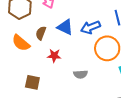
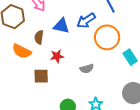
brown square: (32, 82) -> (41, 76), moved

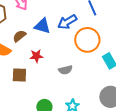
brown semicircle: (39, 37) -> (19, 36), turned 40

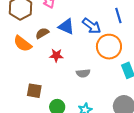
blue arrow: (67, 22) -> (92, 26), turned -120
brown square: (19, 75) -> (34, 91), moved

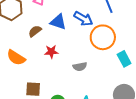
orange semicircle: (23, 44) -> (16, 58), moved

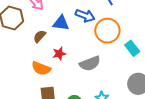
orange semicircle: (16, 58) -> (41, 68), moved
gray semicircle: (80, 67) -> (90, 63), size x1.5

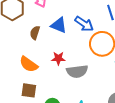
brown semicircle: (40, 36) -> (35, 33), turned -40
red star: (59, 54) -> (58, 58), moved

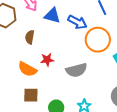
blue triangle: (59, 25) -> (52, 16), moved
red star: (58, 58) -> (47, 60), moved

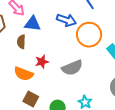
blue triangle: (52, 16) -> (32, 24), moved
brown square: (31, 95) -> (31, 99), turned 35

